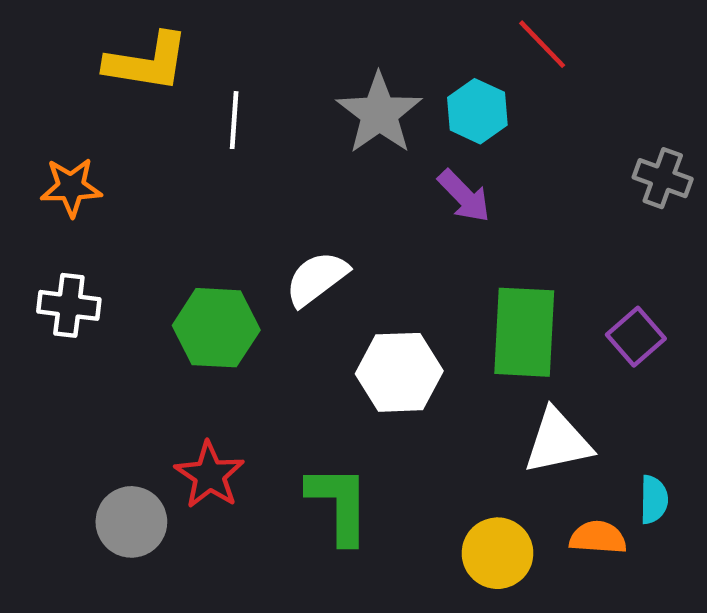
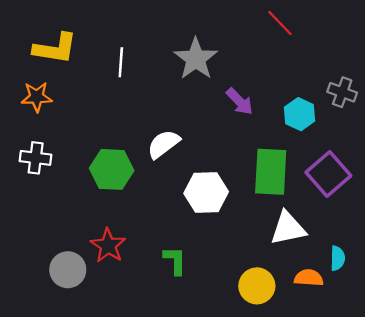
yellow L-shape: (147, 62) -> (55, 48), moved
cyan hexagon: (477, 111) -> (300, 114), moved
purple square: (636, 337) -> (328, 174), size x1.5
green L-shape: (339, 504) -> (175, 261), size x0.7

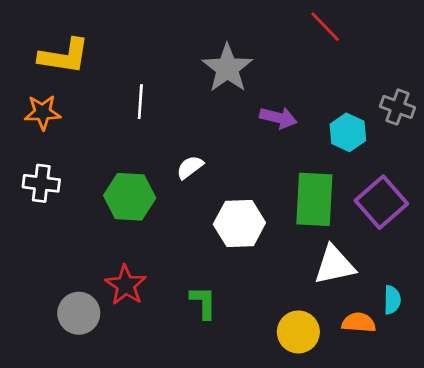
white line: (121, 62) -> (140, 102), moved
purple arrow: (240, 101) -> (278, 118), turned -32
white semicircle: (163, 144) -> (190, 167), size x0.7

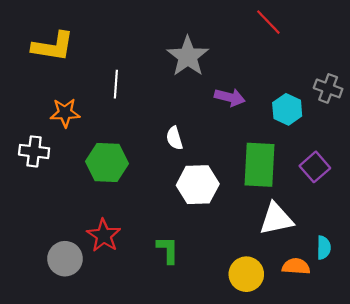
orange star: (43, 112) -> (65, 113), moved
white semicircle: (190, 167) -> (174, 138), moved, turned -70
purple square: (381, 202) -> (315, 167), size x0.7

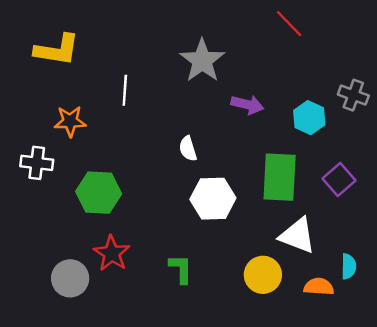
green hexagon: (107, 163) -> (99, 193), moved
white triangle: (276, 219) -> (297, 236), turned 33
yellow circle: (246, 274) -> (263, 275), moved

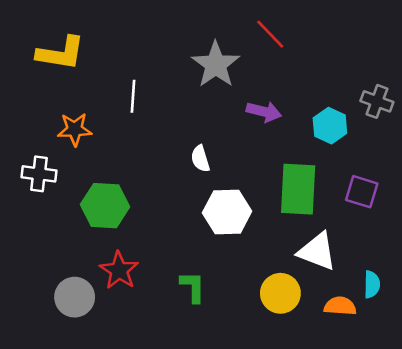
red line: (289, 24) -> (270, 34), moved
purple square: (339, 180) -> (362, 192), turned -32

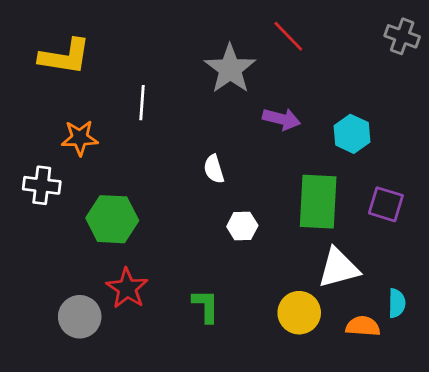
gray cross: (377, 101) -> (402, 36), moved
white hexagon: (227, 212) -> (242, 226), size x0.6
white triangle: (317, 251) -> (338, 268), turned -36

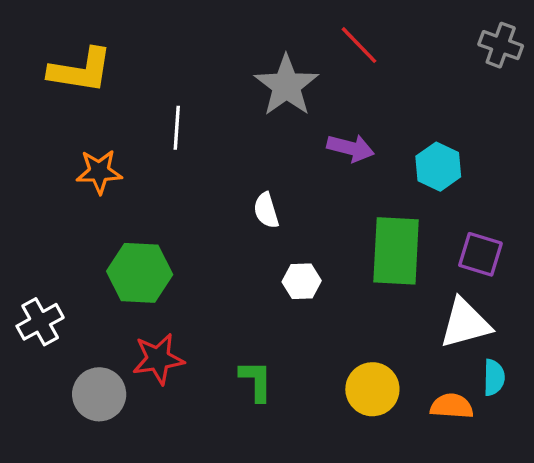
white cross: (42, 185) -> (40, 322), moved, turned -36
white triangle: (338, 268) -> (465, 323), moved
red star: (127, 288) -> (158, 359), turned 30

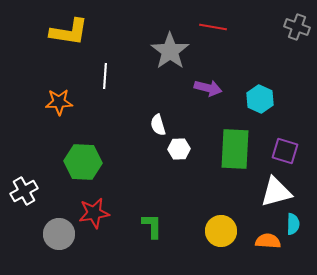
red line: (359, 45) -> (213, 27), turned -36
yellow L-shape: (81, 70) -> (69, 32), moved
white hexagon: (302, 281) -> (179, 149), moved

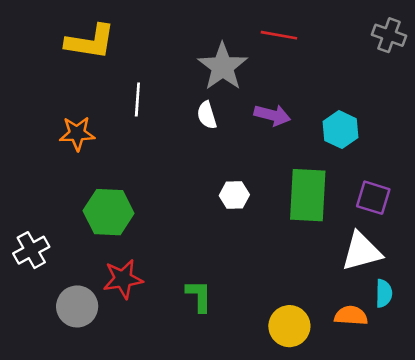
white semicircle: (158, 125) -> (207, 115), moved
yellow circle: (221, 231) -> (289, 326), moved

